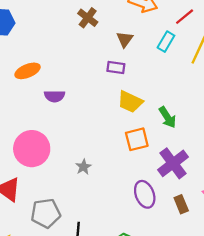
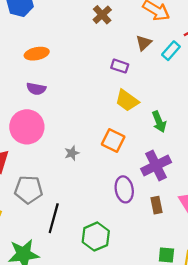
brown triangle: (125, 39) -> (144, 43), moved
purple semicircle: (55, 96) -> (36, 89), moved
orange square: (137, 139) -> (113, 141), moved, turned 30

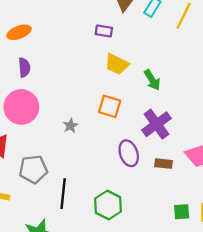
purple semicircle: (36, 89) -> (24, 67), turned -96
brown rectangle: (157, 205) -> (163, 164), turned -63

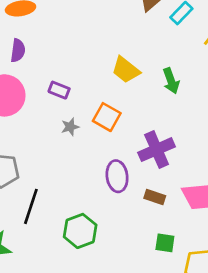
purple rectangle: (104, 31) -> (59, 90), moved
green arrow: (152, 80) -> (171, 81), moved
gray star: (71, 126) -> (70, 127), moved
green square: (182, 212) -> (165, 243), moved

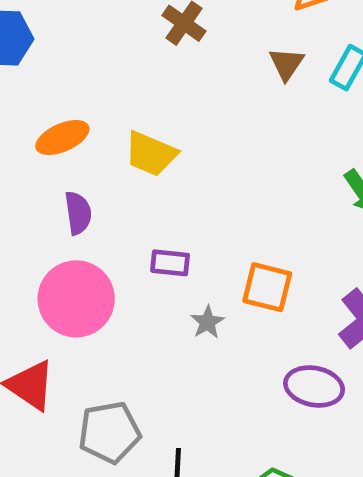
yellow trapezoid: (126, 70) -> (151, 154), moved
purple ellipse: (117, 176) -> (314, 386), turned -56

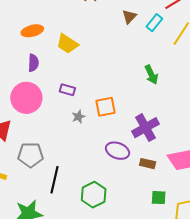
orange square: (267, 287) -> (105, 107), turned -35

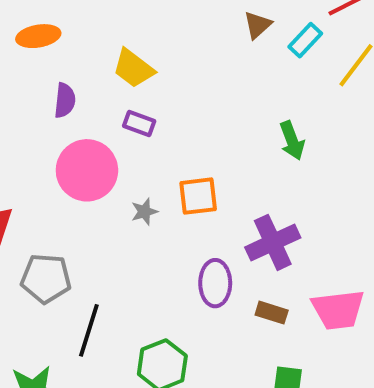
orange ellipse: (32, 31) -> (38, 36), moved
purple rectangle: (67, 90) -> (139, 123), moved
pink circle: (26, 98) -> (87, 170), moved
purple ellipse: (118, 151) -> (215, 283), turned 65

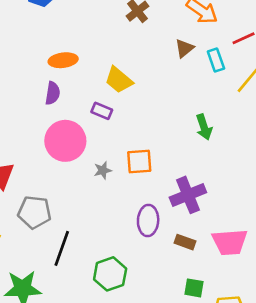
orange ellipse: (38, 36) -> (63, 60), moved
cyan rectangle: (305, 40) -> (216, 60), turned -65
yellow trapezoid: (133, 68) -> (119, 80), moved

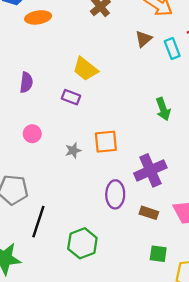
orange ellipse: (63, 60) -> (38, 17), moved
pink circle: (65, 141) -> (32, 134), moved, size x0.5

